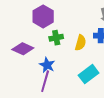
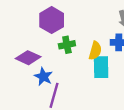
blue star: (47, 65) -> (43, 77), moved
cyan rectangle: (89, 74) -> (101, 67), moved, turned -54

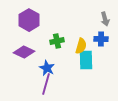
purple hexagon: (52, 20) -> (29, 20), moved
blue star: (43, 77) -> (47, 68), moved

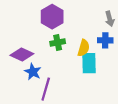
purple hexagon: (29, 20) -> (52, 17), moved
blue star: (47, 68) -> (33, 72), moved

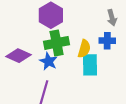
green cross: (58, 43) -> (57, 43), size x1.5
blue star: (33, 72) -> (48, 61), moved

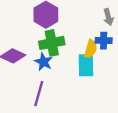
yellow semicircle: (84, 49) -> (91, 49), moved

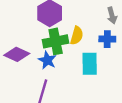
yellow semicircle: (91, 49) -> (77, 36), moved

